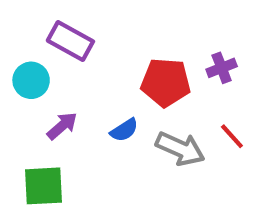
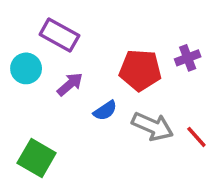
purple arrow: (62, 126) -> (70, 84), moved
red line: (232, 136) -> (196, 137), moved
green square: (43, 186) -> (37, 158), turned 33

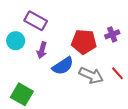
purple arrow: (70, 84) -> (42, 50), turned 147
blue semicircle: (105, 111) -> (63, 66), size x1.5
red line: (196, 137) -> (117, 73), moved

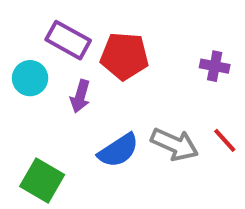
purple cross: (112, 34) -> (215, 66), turned 32
red pentagon: (84, 42) -> (124, 56), moved
blue semicircle: (63, 66) -> (118, 150), moved

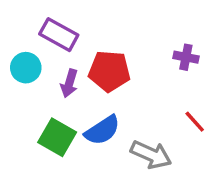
red pentagon: (124, 56) -> (109, 71), moved
gray arrow: (175, 144) -> (151, 155), moved
green square: (42, 181) -> (57, 137), moved

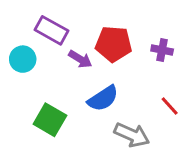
red pentagon: (109, 71) -> (114, 44), moved
purple arrow: (69, 83) -> (80, 59), moved, turned -75
blue semicircle: (102, 130) -> (103, 99), moved

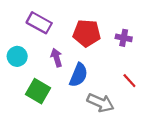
cyan circle: (23, 59) -> (17, 56), moved
purple arrow: (80, 59) -> (57, 58), moved, turned -138
blue semicircle: (103, 99) -> (79, 75), turned -35

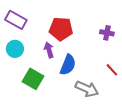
purple rectangle: (39, 23) -> (16, 20), moved
red pentagon: (87, 33) -> (61, 29), moved

